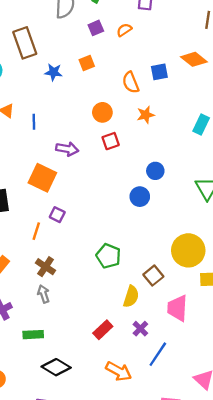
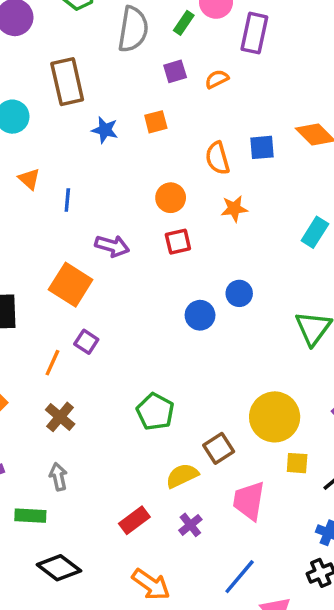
blue circle: (140, 197) -> (200, 315), moved
gray arrow: (44, 294) -> (58, 477), moved
yellow semicircle: (131, 297) -> (182, 476), turned -140
blue line: (158, 354) -> (240, 577), moved

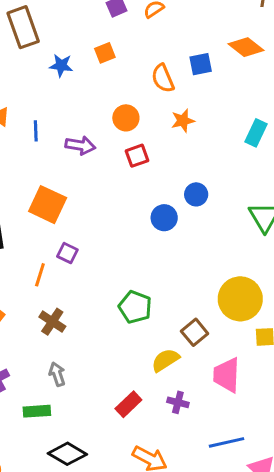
purple arrow: (112, 246) -> (80, 145), moved
purple cross: (190, 525) -> (178, 402), turned -30
blue line: (240, 577) -> (226, 442), turned 44

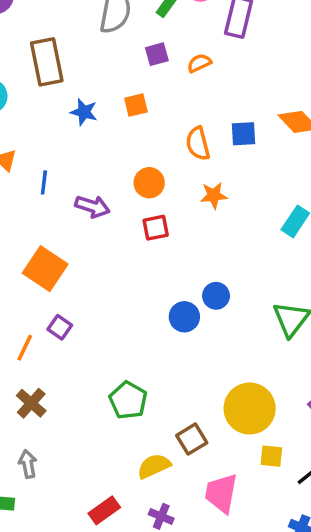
blue circle: (196, 194) -> (216, 296), moved
blue circle: (164, 218) -> (184, 317), moved

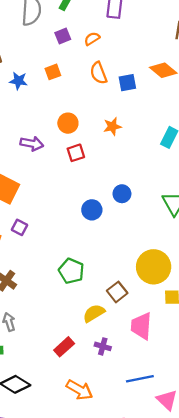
orange semicircle: (198, 144) -> (99, 73), moved
blue circle: (184, 317) -> (92, 210), moved

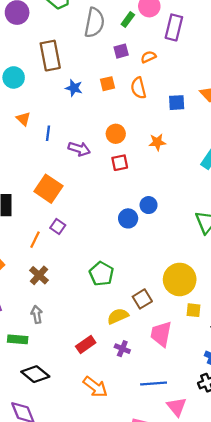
orange semicircle: (99, 73) -> (138, 88), moved
blue circle: (122, 194) -> (149, 205), moved

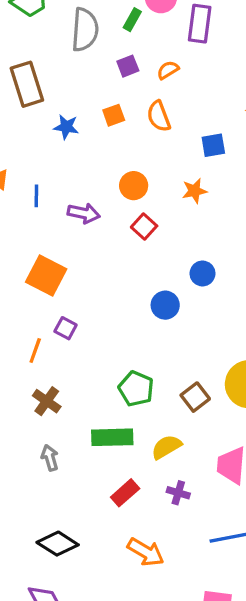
blue square: (177, 103) -> (213, 145), moved
red square: (120, 163) -> (144, 227), turned -30
blue circle: (149, 205) -> (202, 273), moved
brown square: (142, 299) -> (195, 397), moved
green rectangle: (18, 339) -> (112, 437), moved, size x1.4

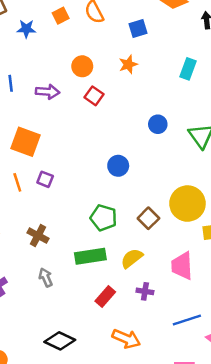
blue circle: (202, 273) -> (158, 124), moved
blue circle: (165, 305) -> (118, 166), moved
orange line: (35, 351) -> (17, 182), moved, turned -30

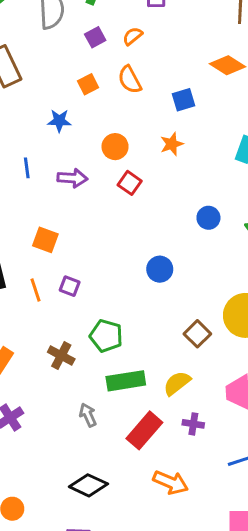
blue star: (26, 29) -> (59, 121), moved
orange square: (26, 142) -> (45, 240), size x0.7
green pentagon: (103, 218) -> (106, 336), moved
gray arrow: (46, 278) -> (88, 415), moved
red rectangle: (105, 297) -> (144, 430), size x1.4

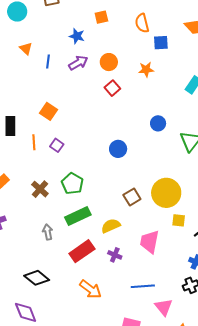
orange semicircle: (130, 80) -> (142, 23), moved
purple arrow: (72, 178) -> (78, 63), moved, turned -48
green rectangle: (126, 381) -> (78, 216), turned -30

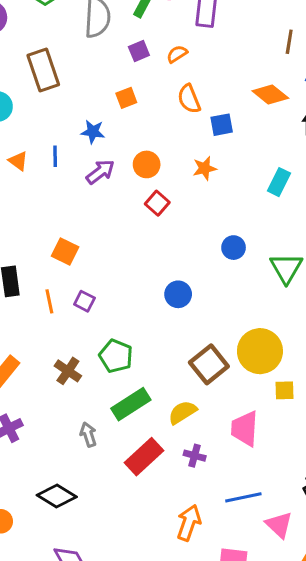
blue line: (48, 62) -> (55, 156), moved
brown square: (132, 197) -> (209, 364), size x1.4
black diamond: (37, 278) -> (57, 496), moved
orange arrow: (91, 289) -> (189, 523), moved, turned -100

